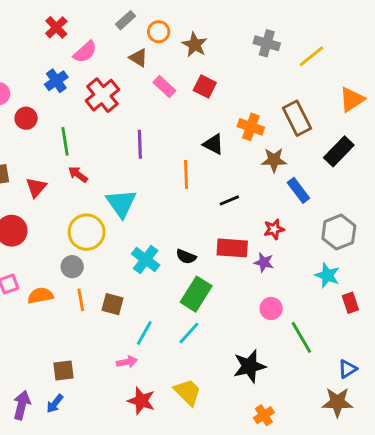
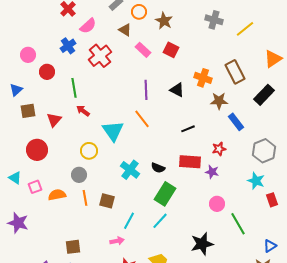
purple line: (140, 144) -> (146, 90), moved
orange line: (186, 174) -> (142, 119), moved, turned -36
yellow circle: (87, 232) -> (89, 151), size x0.7

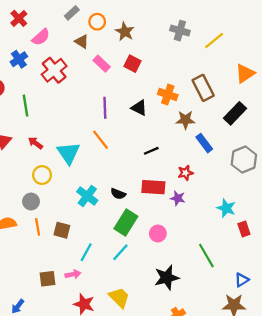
red arrow: (83, 111) -> (35, 143), moved
gray hexagon: (264, 151) -> (244, 160), moved
pink circle: (217, 204) -> (158, 233), moved
brown square: (73, 247) -> (48, 279), moved

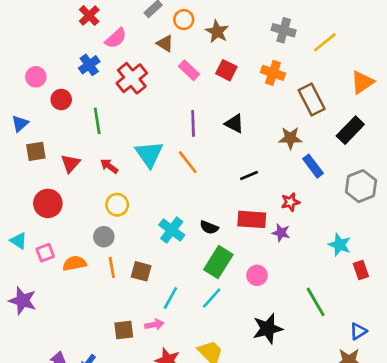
orange cross: (168, 95) -> (273, 73), moved
cyan triangle: (68, 153) -> (149, 154), moved

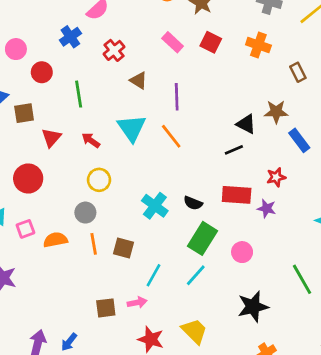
brown triangle: (165, 44) -> (139, 80), moved
red cross: (132, 78) -> (114, 50), size x0.7
brown rectangle: (312, 99) -> (298, 72), size x0.6
black triangle: (234, 123) -> (246, 124), moved
brown square: (36, 151) -> (24, 113), moved

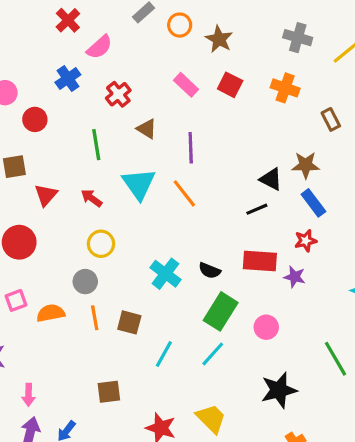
green line: (79, 94) -> (96, 145), moved
blue rectangle: (299, 140) -> (313, 203), moved
pink arrow: (137, 302) -> (29, 395), moved, turned 102

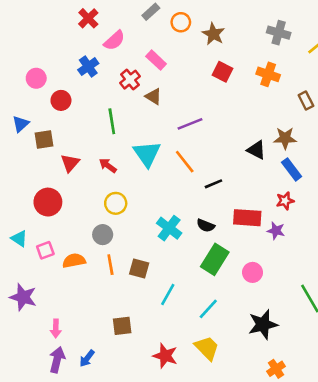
pink rectangle: (186, 85) -> (156, 60), moved
brown triangle: (147, 129) -> (153, 96), moved
purple line: (191, 148) -> (190, 124), turned 70
black line: (257, 209) -> (213, 184), moved
cyan line: (213, 354) -> (208, 309), moved

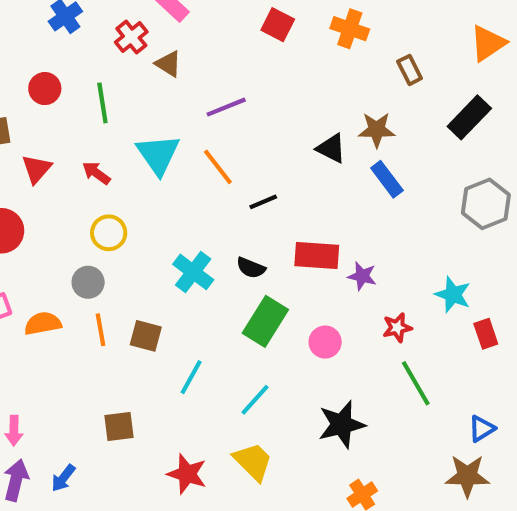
red circle: (61, 100) -> (45, 89), moved
red star: (285, 201) -> (397, 328), moved

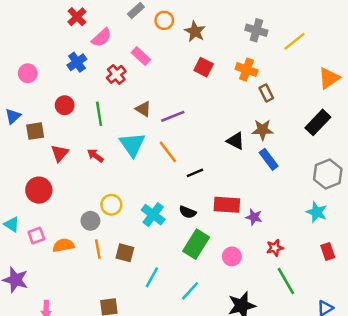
brown triangle: (168, 64) -> (143, 109), moved
brown rectangle: (410, 70) -> (266, 93), moved
yellow circle: (109, 233) -> (111, 205), moved
cyan star: (453, 295) -> (317, 212), moved

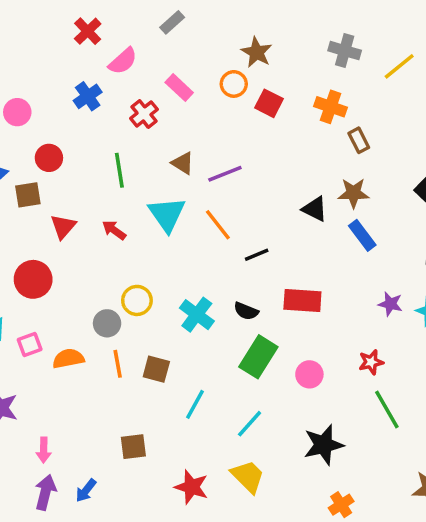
orange circle: (164, 20) -> (234, 84), moved
red circle: (65, 105) -> (49, 158), moved
purple star: (254, 217) -> (390, 304), moved

